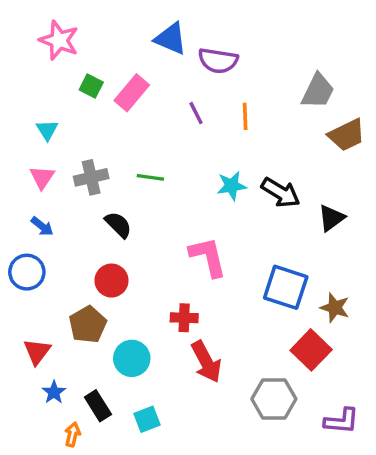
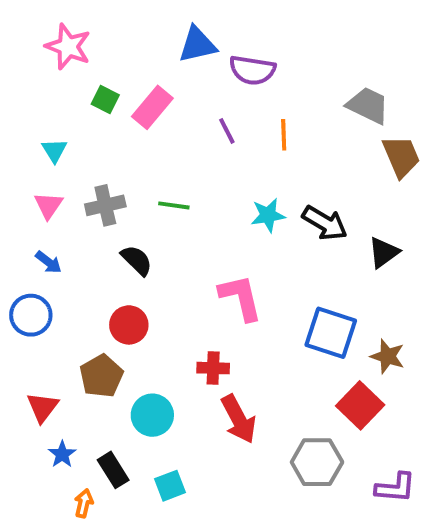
blue triangle: (171, 39) -> (197, 45), turned -36
gray trapezoid: (318, 91) -> (368, 105), turned -90
brown trapezoid: (347, 135) -> (401, 156), turned -87

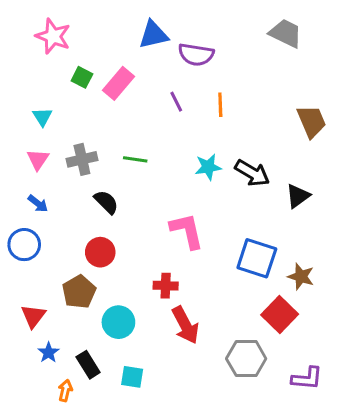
gray trapezoid: (368, 105) -> (286, 33), moved
cyan square: (170, 486) -> (132, 377), turned 30

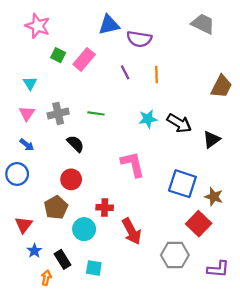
brown trapezoid: (312, 121) -> (221, 86), turned 50
red cross: (166, 286) -> (105, 207), moved

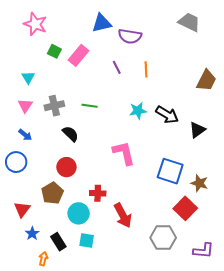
cyan square: (94, 268) -> (87, 241), moved

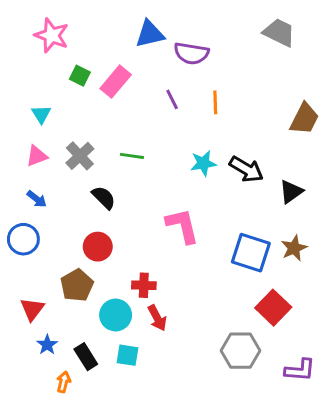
pink triangle: (25, 106) -> (37, 156), turned 35
gray cross: (54, 106) -> (80, 156), turned -30
brown star: (199, 183) -> (294, 248), moved, turned 30
red arrow: (123, 215) -> (157, 318), moved, size x0.7

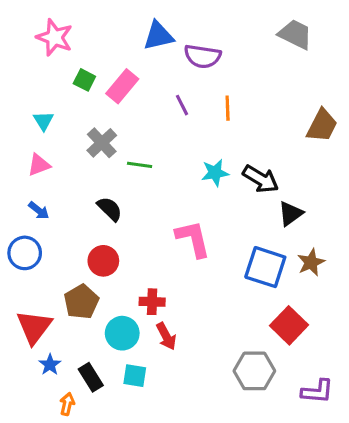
gray cross: (80, 156) -> (102, 143), moved
black triangle: (291, 192) -> (291, 214), moved
red triangle: (32, 309) -> (34, 327), size x1.4

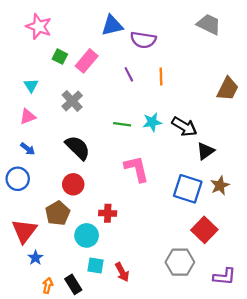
green line: (140, 165) -> (122, 124), moved
black semicircle: (110, 209) -> (78, 148), size x1.4
red arrow: (166, 336) -> (122, 272), moved
black rectangle: (91, 377) -> (73, 284), moved

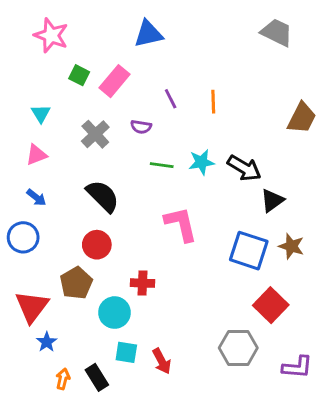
purple semicircle: (143, 40) -> (141, 127), moved, size x0.6
brown star: (220, 185) -> (291, 246), turned -30

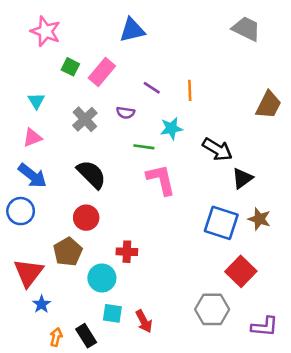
purple line: (171, 99) -> (152, 88), turned -30
cyan star: (201, 162) -> (171, 128), moved
blue arrow: (36, 198) -> (32, 176), size x1.6
pink L-shape: (181, 224) -> (161, 180), moved

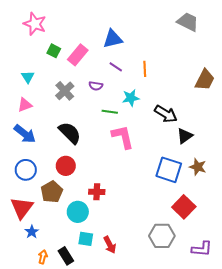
blue triangle: (132, 30) -> (113, 39), moved
blue circle: (21, 211) -> (26, 170), moved

